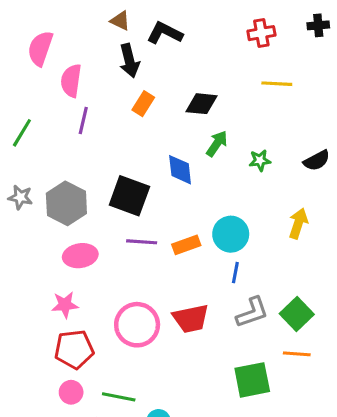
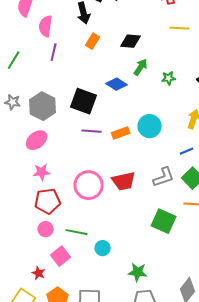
blue diamond: (180, 170) -> (117, 84), turned -50
pink ellipse: (80, 256) -> (37, 140), moved, turned -30
blue line: (235, 273) -> (187, 151), moved, turned 56
green square: (252, 380) -> (164, 221), turned 35

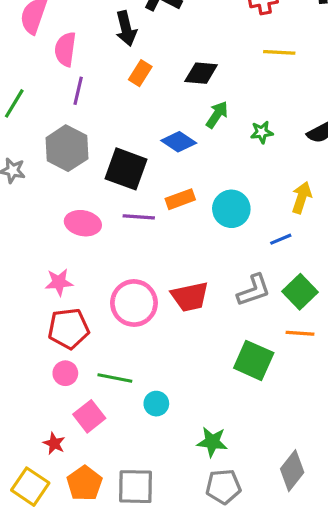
gray hexagon: (43, 106) -> (67, 148), moved
orange rectangle: (121, 133) -> (180, 199), moved
pink ellipse: (37, 140) -> (83, 223), moved, turned 50
blue line: (187, 151) -> (281, 239), moved

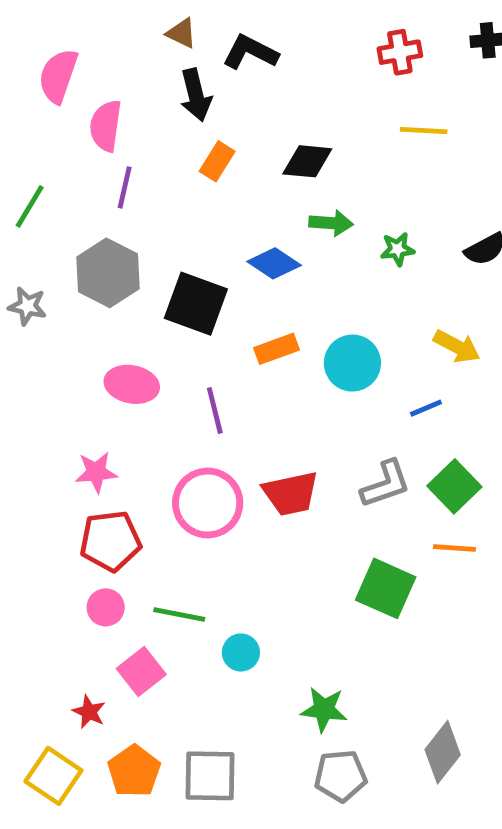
green arrow: (217, 115) -> (331, 223), turned 60
yellow arrow: (302, 198) -> (457, 346), turned 100
purple line: (139, 217) -> (215, 410), moved, turned 72

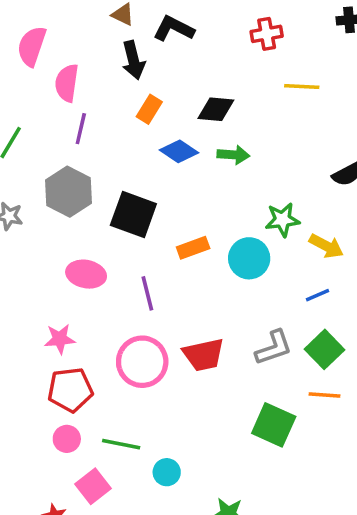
red cross: (400, 52) -> (267, 34), moved
green star: (397, 249) -> (282, 220), moved, size x1.4
blue diamond: (274, 263) -> (179, 151), moved
blue line: (426, 408) -> (318, 295), moved

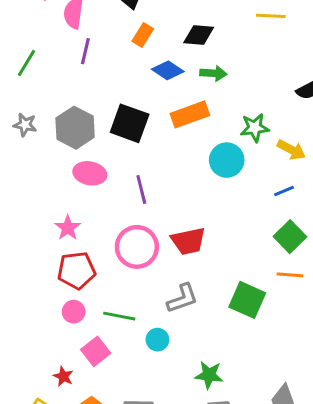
gray hexagon: (69, 192) -> (75, 128), moved
orange rectangle: (193, 248) -> (190, 114), moved, size x1.4
pink star: (60, 339) -> (68, 228), turned -30
gray L-shape: (274, 348) -> (182, 298), moved

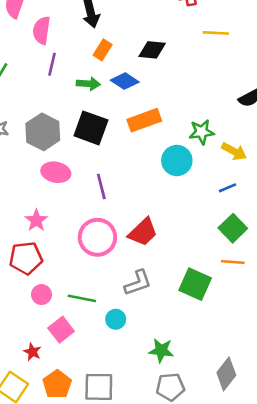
green arrow: (213, 73) -> (88, 84), moved
red trapezoid: (188, 241) -> (143, 232), turned -32
red pentagon: (77, 270) -> (26, 258), moved

